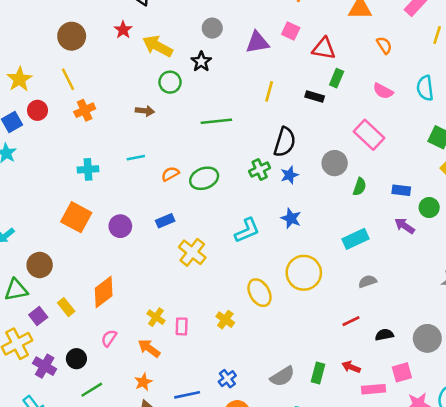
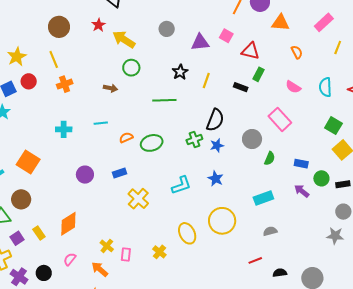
black star: (201, 62) -> (180, 72), moved
orange square: (76, 217) -> (28, 162), moved

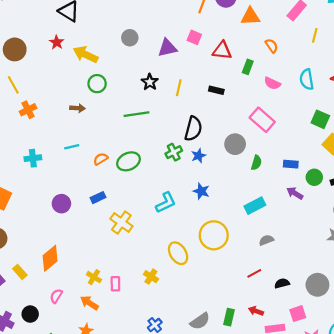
green rectangle: (259, 74) -> (248, 67), moved

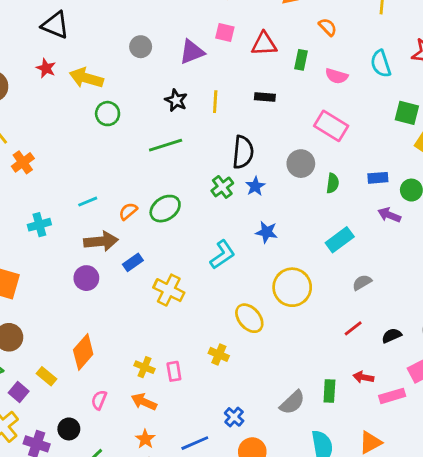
brown arrow: (77, 108) -> (101, 241), moved, size x1.6

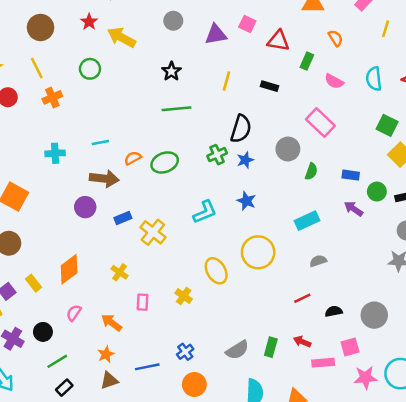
black star: (176, 100) -> (171, 71), moved
green circle: (108, 114) -> (90, 69), moved
blue rectangle: (133, 262) -> (123, 218), moved
yellow cross: (144, 367) -> (120, 272), moved

